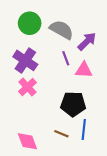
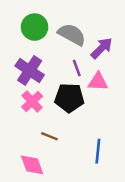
black pentagon: (73, 104) -> (69, 98), moved
brown line: (61, 134) -> (49, 136), moved

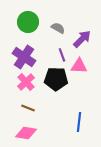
gray semicircle: (72, 34) -> (58, 28), size x0.6
brown line: (49, 136) -> (28, 108), moved
pink diamond: (32, 165) -> (26, 133), turned -60

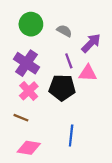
brown line: (28, 108) -> (21, 118), moved
blue line: (79, 122) -> (71, 135), moved

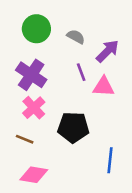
black pentagon: (62, 88) -> (73, 127), moved
blue line: (71, 135) -> (110, 160), moved

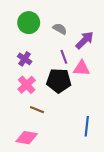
purple cross: (31, 75) -> (25, 59), size x0.6
black pentagon: (73, 127) -> (59, 81), moved
brown line: (25, 139) -> (37, 110), moved

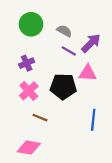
purple line: (64, 57) -> (69, 51), moved, turned -40
purple cross: (25, 59) -> (27, 63), turned 32
blue line: (87, 126) -> (93, 120), moved

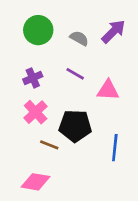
purple arrow: (91, 43) -> (113, 31), moved
purple line: (69, 51) -> (75, 74), moved
black pentagon: (63, 86) -> (75, 126), moved

